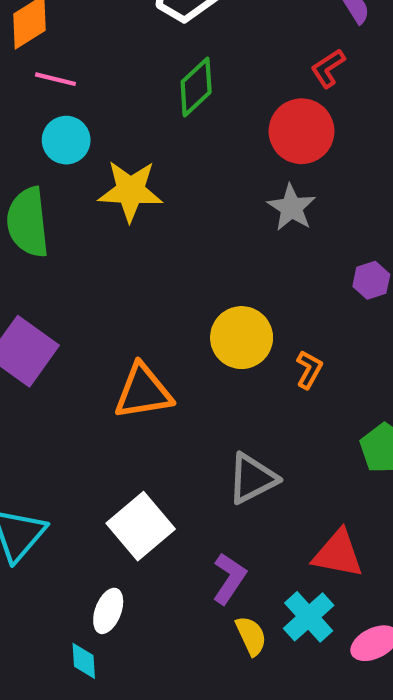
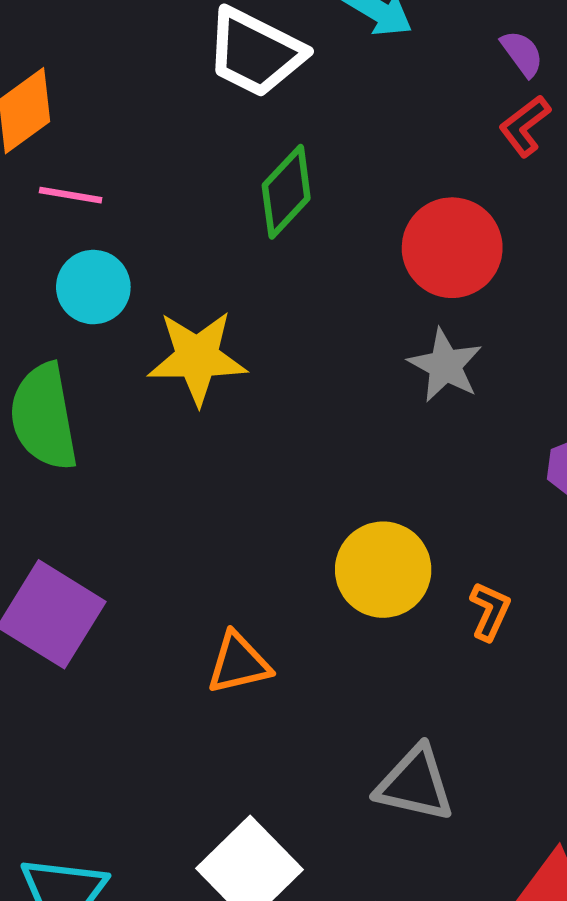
red L-shape: (328, 68) -> (525, 126), moved
orange triangle: (143, 392) -> (239, 663), size x0.7
gray triangle: (252, 478) -> (415, 784), turned 44

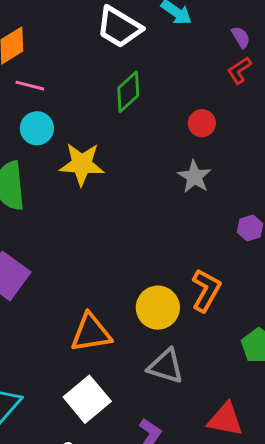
red circle: (452, 248) -> (202, 123), size x0.6
yellow circle: (383, 570) -> (158, 308), moved
orange L-shape: (490, 611) -> (206, 290), size x1.6
orange triangle: (239, 663) -> (91, 333), moved, size x1.4

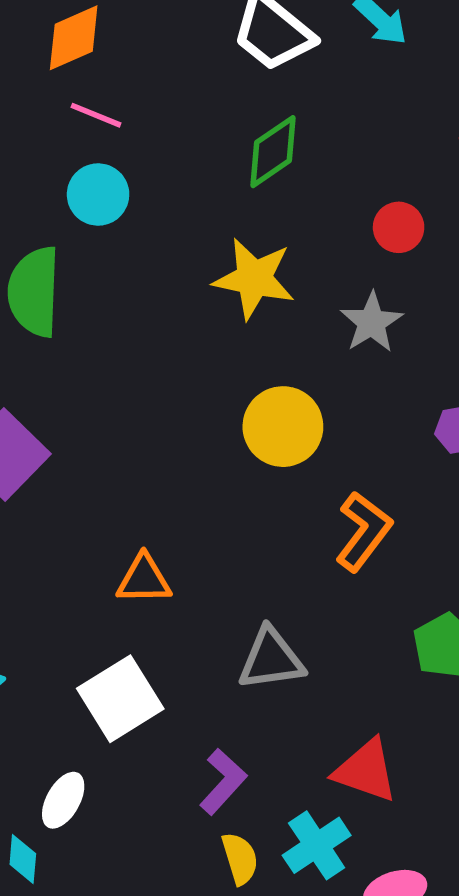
yellow star: (82, 164) -> (254, 279), moved
yellow circle: (158, 308) -> (283, 427), moved
orange triangle: (91, 333) -> (144, 579), size x0.7
gray triangle: (166, 366) -> (271, 659), turned -33

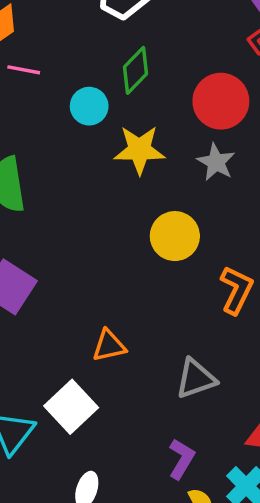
cyan circle: (98, 194) -> (89, 106), moved
red circle: (399, 227) -> (221, 101), size x1.8
white square: (120, 699) -> (71, 407), moved

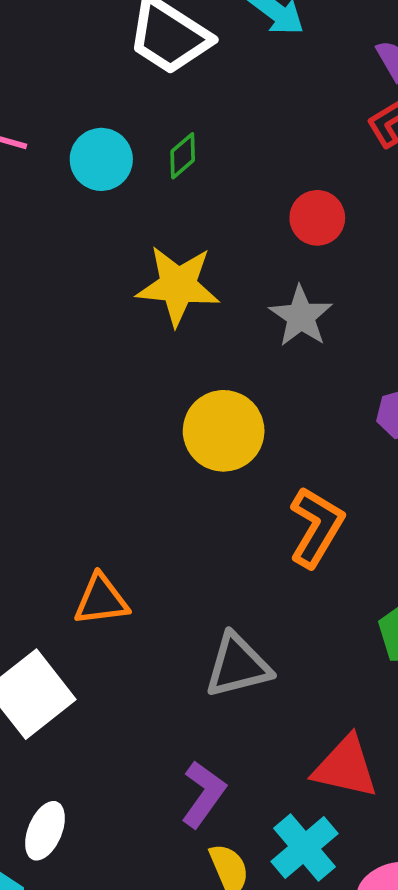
green diamond: (135, 70) -> (183, 156), size x0.6
red circle: (221, 101) -> (317, 218), size x0.6
cyan circle: (89, 106) -> (101, 159), moved

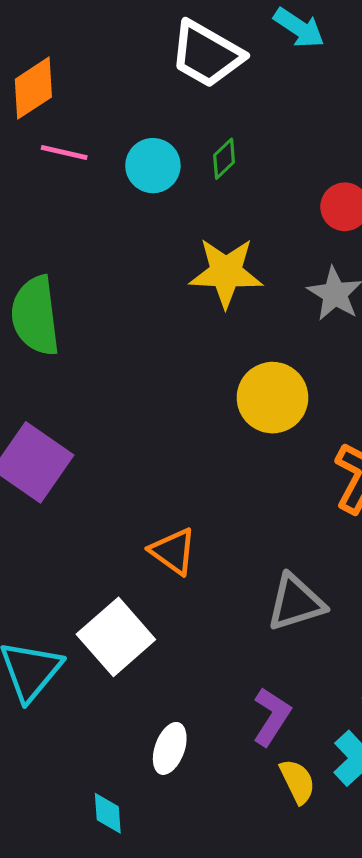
orange triangle: (101, 600) -> (173, 551), turned 46
white ellipse: (45, 831) -> (170, 748), moved

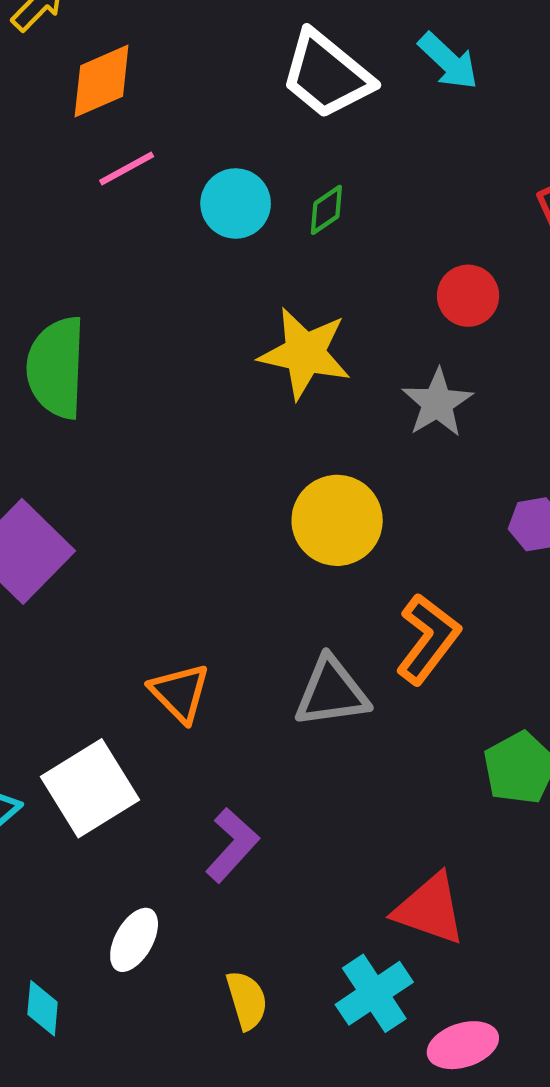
pink line: (64, 153) -> (127, 168), turned -51
gray triangle: (296, 603) -> (332, 692), moved
purple L-shape: (272, 717) -> (232, 845), moved
yellow semicircle: (297, 781) -> (247, 1000), moved

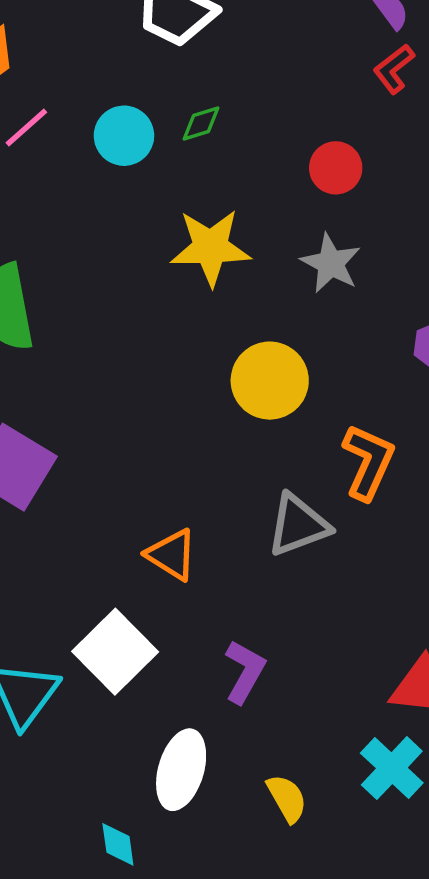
green diamond: (326, 210) -> (201, 124), turned 30
white ellipse: (134, 940) -> (181, 770), size x1.4

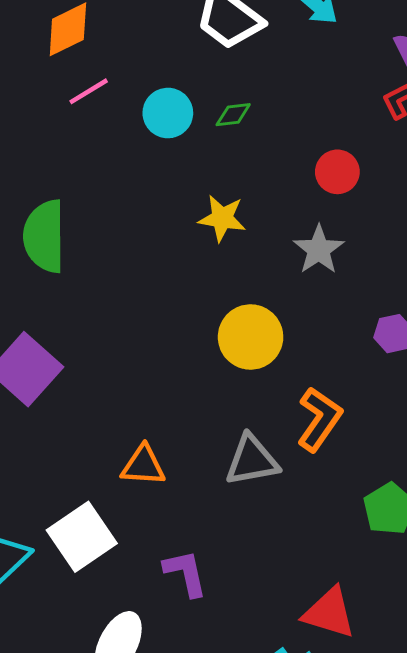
yellow star: (211, 247) -> (222, 218), size x0.7
orange triangle: (172, 555) -> (143, 465), turned -39
purple L-shape: (245, 672) -> (185, 573), turned -52

